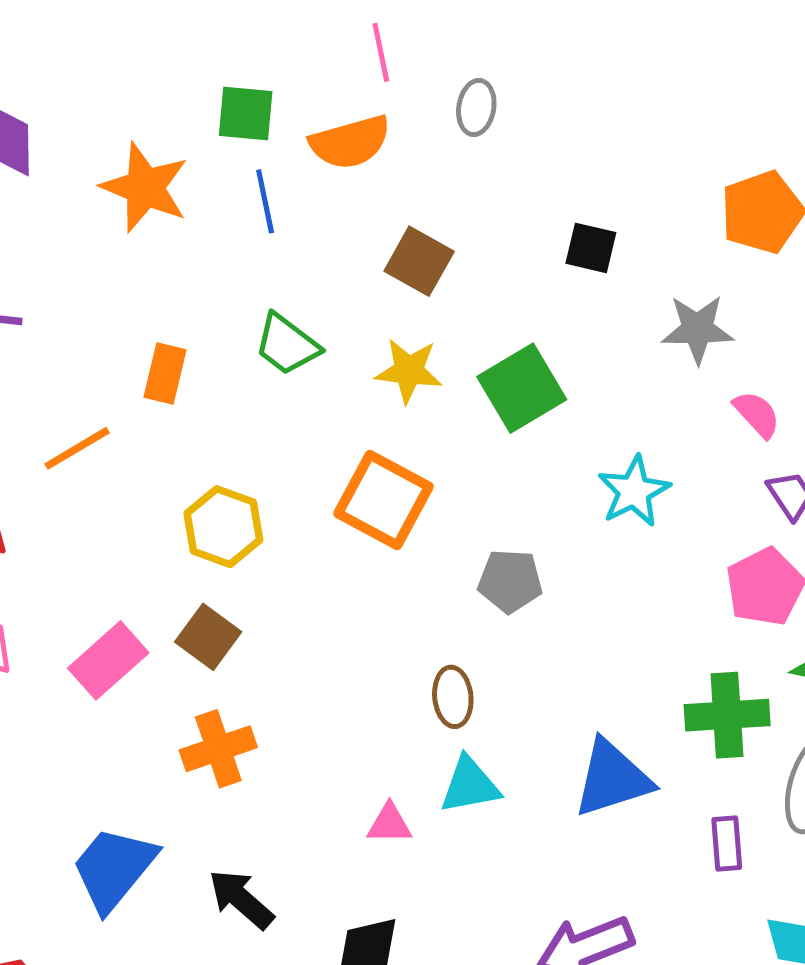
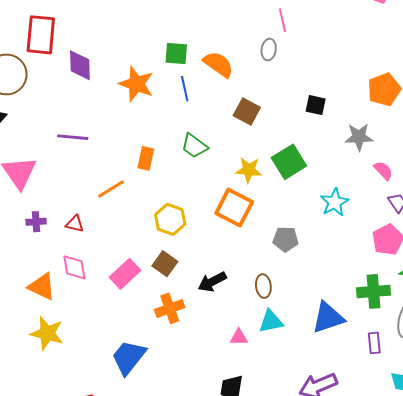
pink line: (381, 52) -> (282, 20), moved
orange semicircle: (350, 142) -> (218, 64), turned -128
yellow star: (409, 371) -> (249, 170), moved
black arrow: (241, 899) -> (212, 282), moved, turned -68

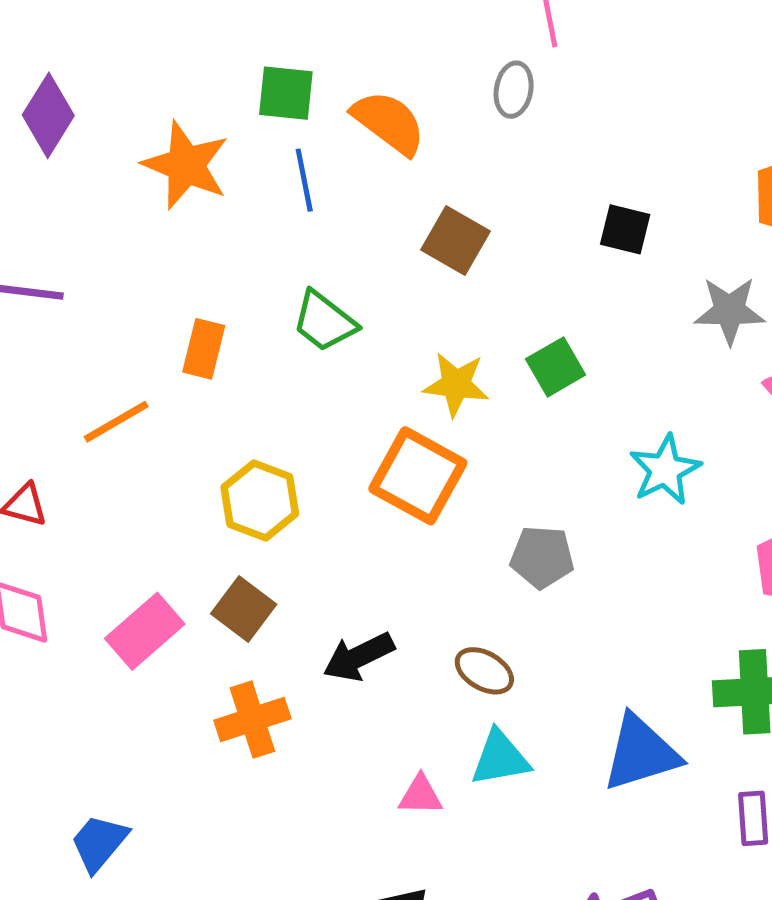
purple diamond: (80, 65) -> (48, 115), turned 32
green square: (289, 162) -> (556, 367), size x0.7
brown ellipse: (263, 286) -> (484, 671), turned -55
blue trapezoid: (129, 357) -> (99, 843), moved, size x0.7

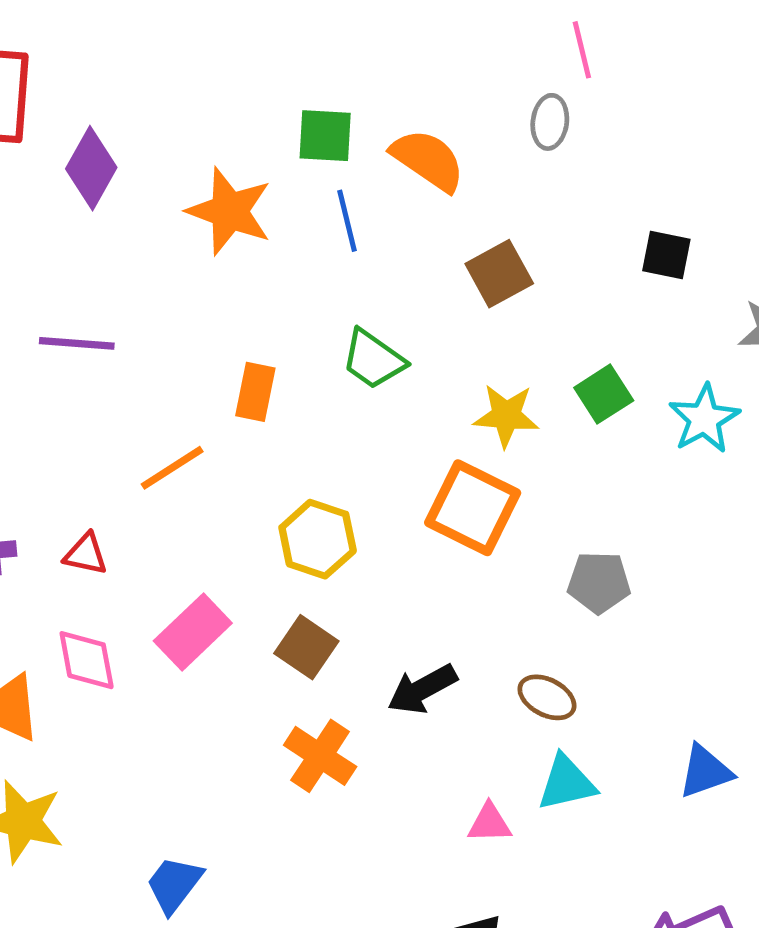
brown square: (456, 241) -> (499, 274), turned 34
cyan star: (665, 470) -> (704, 419), moved
pink rectangle: (145, 631) -> (193, 632), moved
orange cross: (252, 720) -> (320, 756), turned -36
blue triangle: (641, 753) -> (705, 772), size x0.7

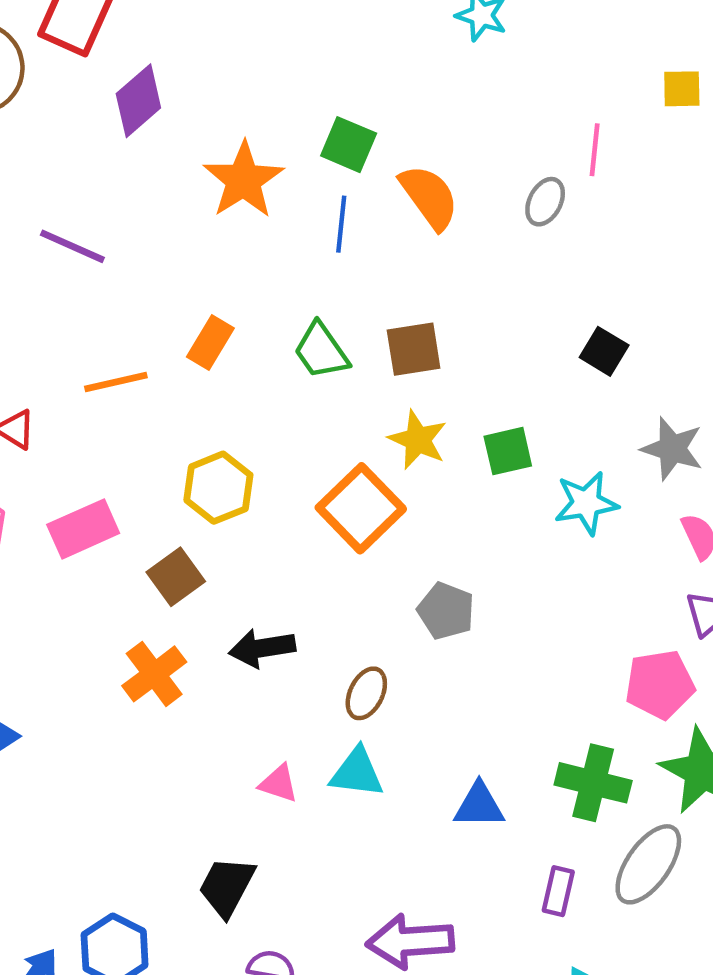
brown square: (499, 274) -> (414, 349), moved
brown ellipse: (547, 697) -> (366, 693), turned 69

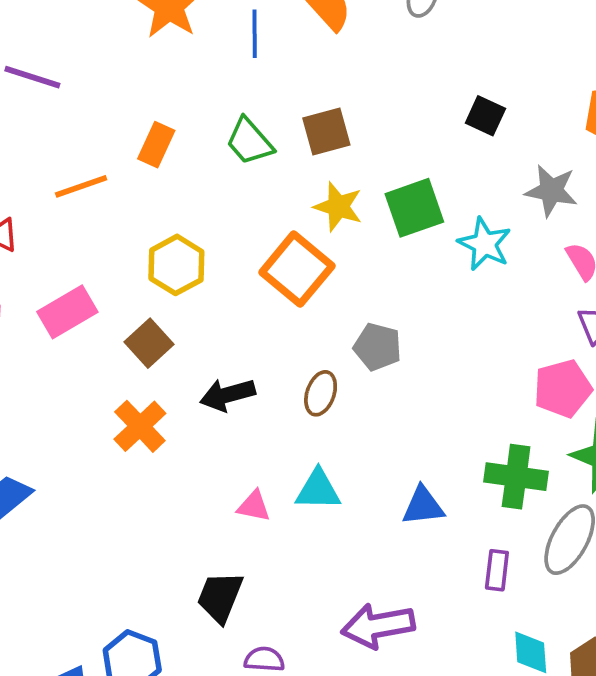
green square: (508, 451) -> (414, 208), size x1.4
cyan star: (586, 503) -> (485, 244), turned -30
brown ellipse: (366, 693) -> (321, 393), moved

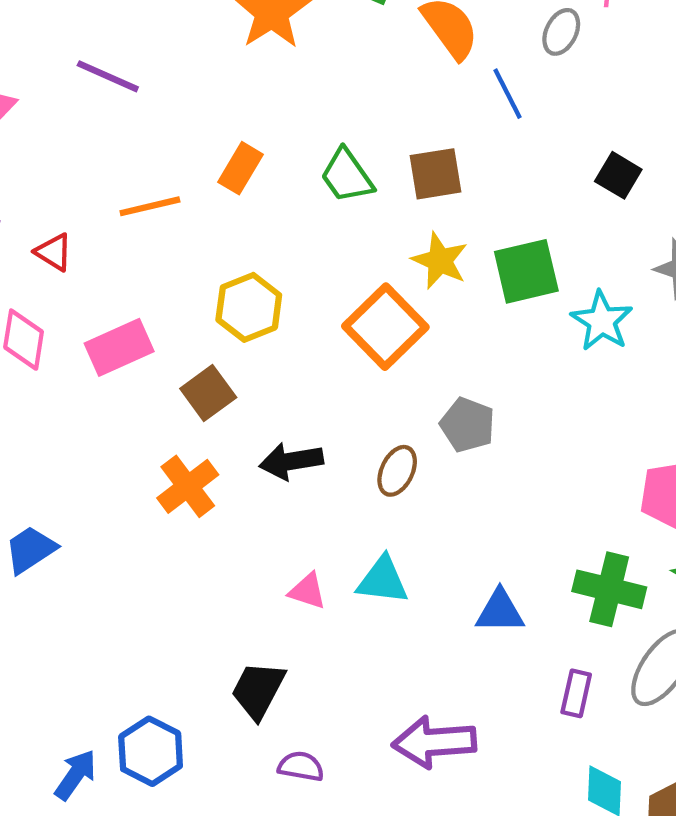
blue line: (255, 34) -> (507, 94), moved, turned -33

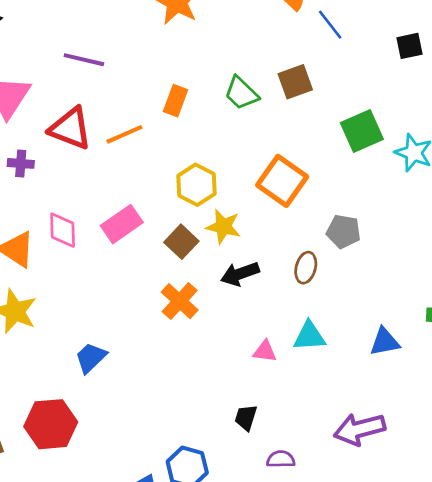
black square: (618, 175) -> (409, 46), moved, turned -32
red triangle: (54, 252) -> (70, 128), moved, size x1.8
yellow star: (440, 261) -> (223, 227), moved
black trapezoid: (258, 690) -> (246, 418), size x0.7

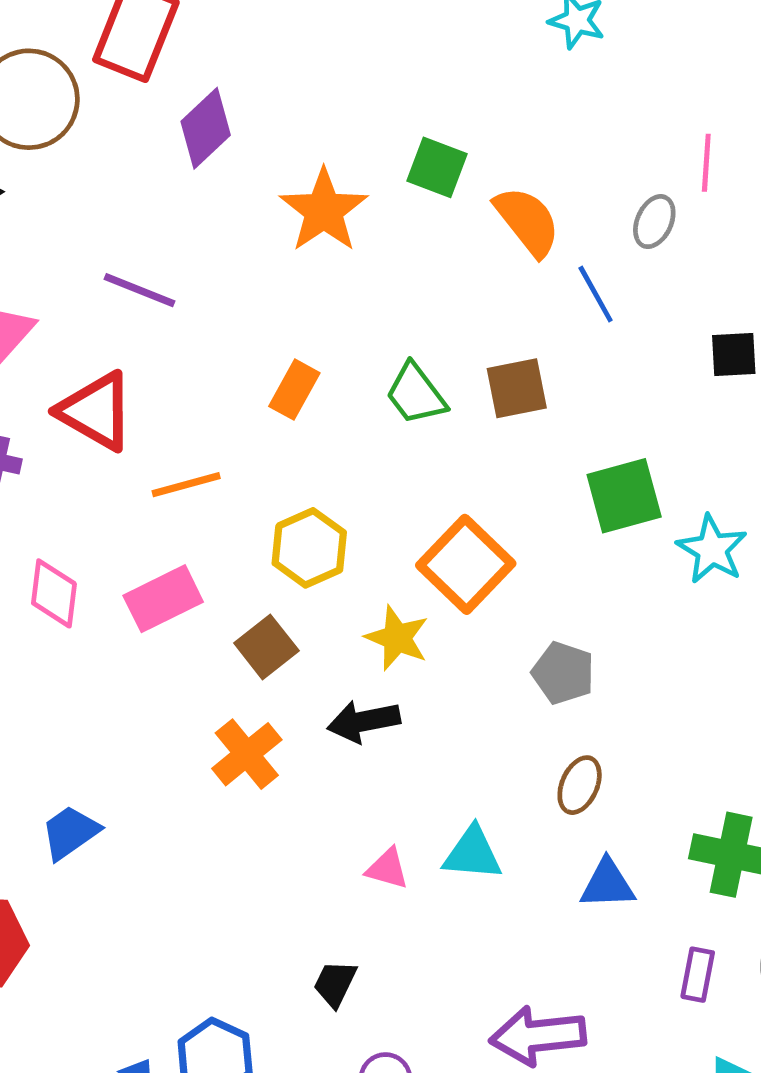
orange line: (125, 134) -> (186, 485), moved
yellow star: (223, 227) -> (397, 638), moved
brown ellipse: (306, 268) -> (580, 785), moved

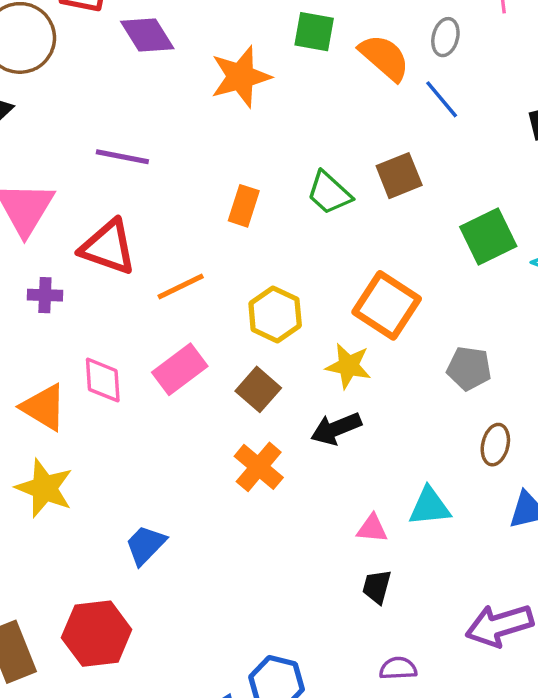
purple diamond: (206, 128) -> (147, 35), turned -68
orange star: (324, 210) -> (241, 77), turned 30
gray ellipse: (654, 222) -> (445, 37), moved
black trapezoid: (335, 984) -> (377, 587), moved

